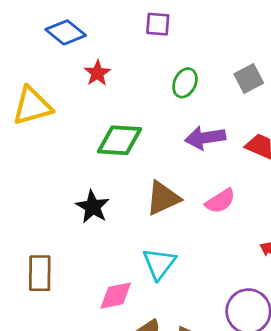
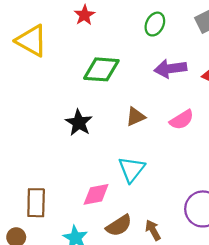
yellow triangle: (32, 106) -> (32, 41), turned 44
brown triangle: (163, 198) -> (136, 117), size x0.7
brown rectangle: (40, 273) -> (36, 203), moved

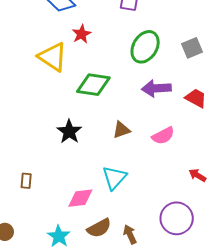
green ellipse: (155, 24) -> (145, 47), size x1.5
yellow triangle: (32, 41) -> (53, 57), moved
brown rectangle: (36, 203) -> (26, 181), moved, size x0.6

